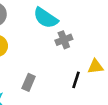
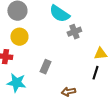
black line: (76, 80) -> (95, 73), moved

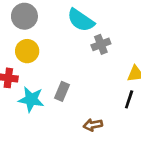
cyan star: (16, 83) -> (31, 99), moved

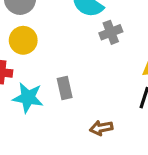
gray rectangle: (62, 91) -> (65, 88), turned -36

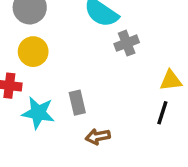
brown arrow: (101, 128) -> (98, 137), moved

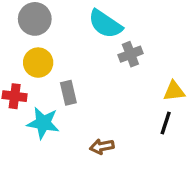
gray rectangle: (77, 103) -> (68, 93), moved

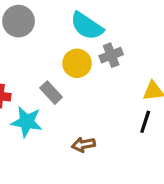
yellow circle: (38, 63) -> (77, 63), moved
gray rectangle: (68, 93) -> (51, 93), turned -30

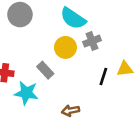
black line: (145, 122) -> (103, 76), moved

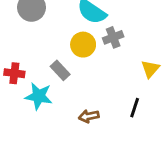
yellow triangle: (125, 69) -> (150, 69), turned -42
black line: (103, 76) -> (135, 108), moved

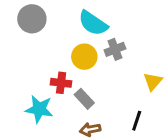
gray rectangle: (60, 70) -> (84, 99), moved
red cross: (14, 73) -> (61, 83), moved

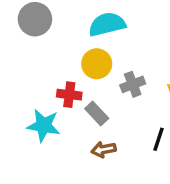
cyan semicircle: (93, 23) -> (107, 24), turned 132
gray cross: (115, 49) -> (133, 84), moved

